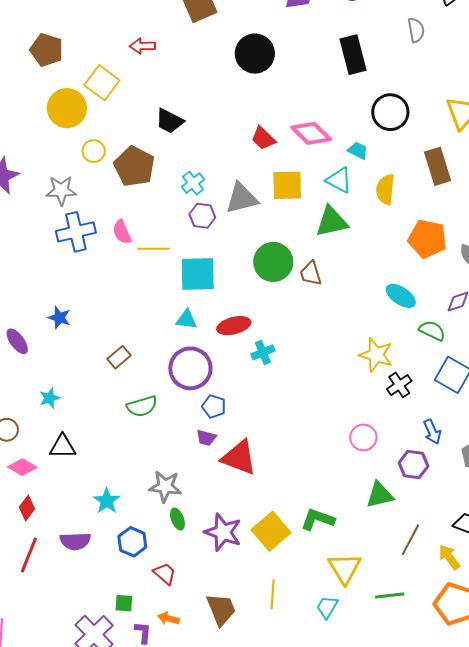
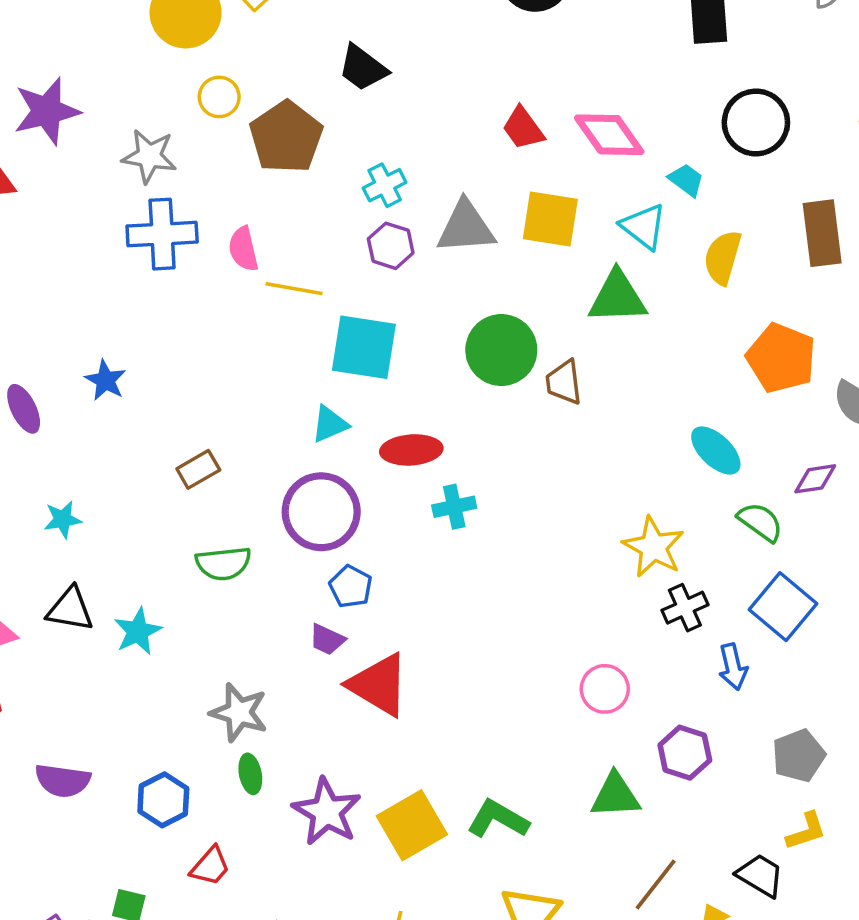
cyan triangle: (186, 319) -> (330, 424), turned -40
blue arrow: (432, 432) -> (733, 667), moved
cyan star: (107, 501) -> (138, 631), moved
red trapezoid: (165, 574) -> (210, 866), turned 80

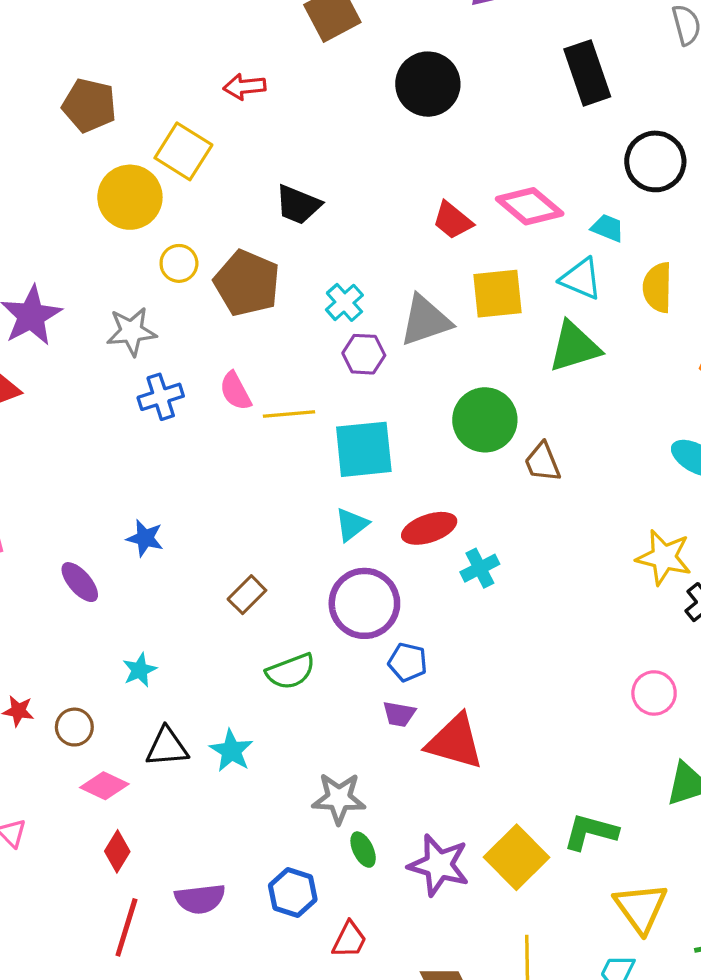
blue cross: (162, 234) -> (161, 397), size x0.7
brown trapezoid: (564, 382) -> (542, 462), moved

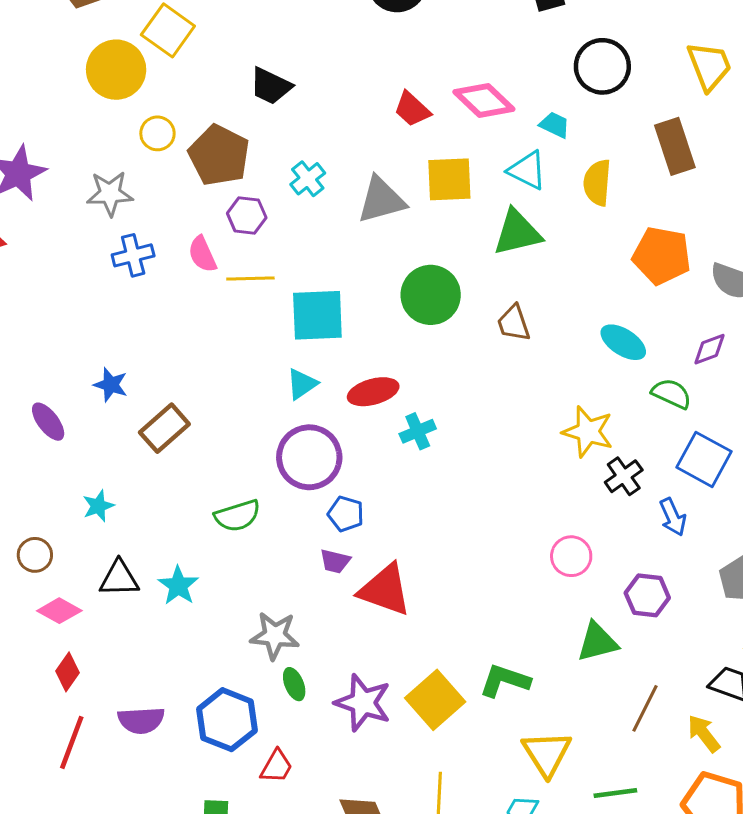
purple hexagon: (364, 354) -> (247, 215), moved
brown trapezoid: (542, 462) -> (514, 323), moved
brown rectangle: (247, 595) -> (164, 428), moved, size x1.4
blue hexagon: (293, 892) -> (227, 720), size x1.4

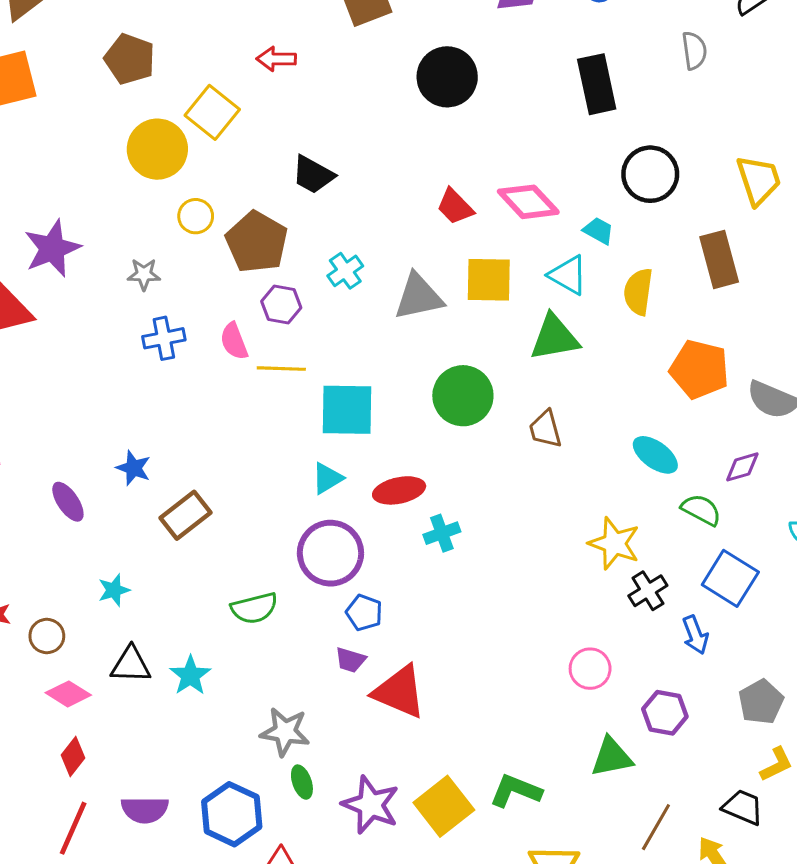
gray star: (110, 193) -> (144, 274), size x0.7

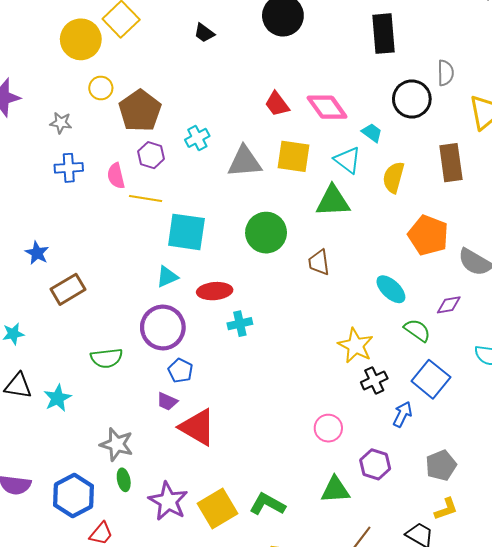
gray semicircle: (694, 50) -> (446, 73), moved
black trapezoid: (313, 175) -> (204, 33), moved, size x0.7
blue arrow: (695, 635) -> (402, 414), turned -140

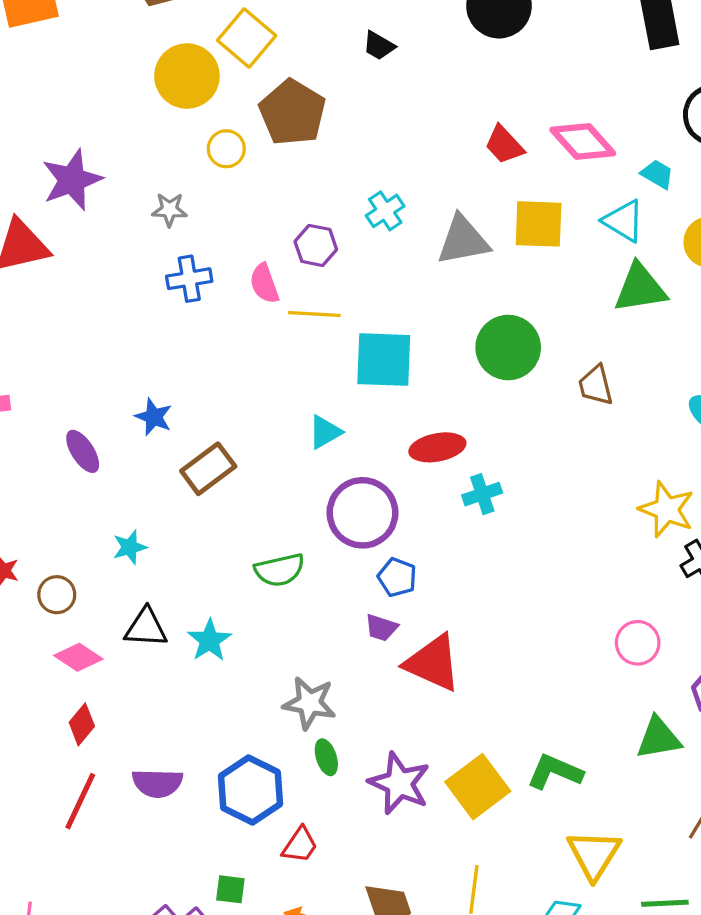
brown pentagon: (140, 111) -> (292, 113), moved
green triangle: (333, 201) -> (640, 288), moved
cyan triangle: (167, 277) -> (325, 432), moved

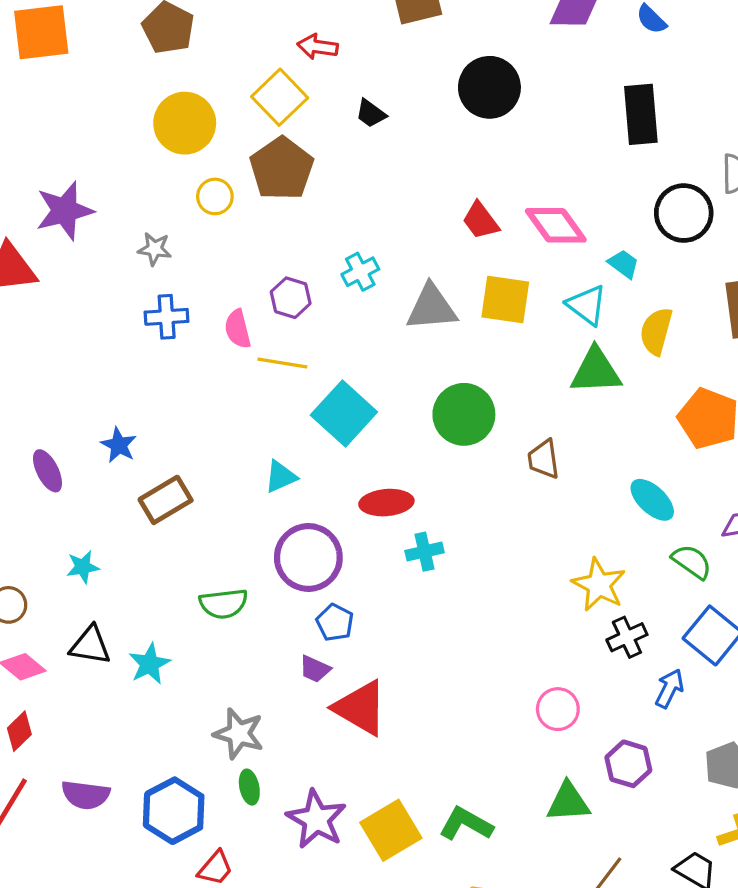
yellow square: (247, 38) -> (280, 97), moved
cyan square: (384, 360) -> (344, 413), turned 34

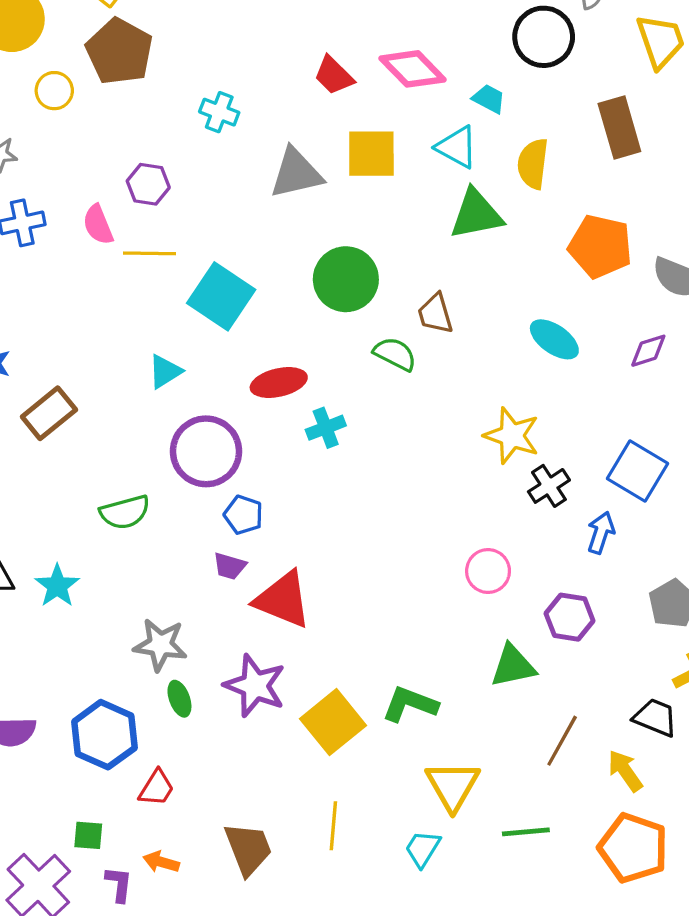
cyan cross: (360, 272) -> (219, 112), moved, turned -33
green semicircle: (692, 562) -> (395, 354), moved
purple star: (316, 819) -> (255, 686), moved

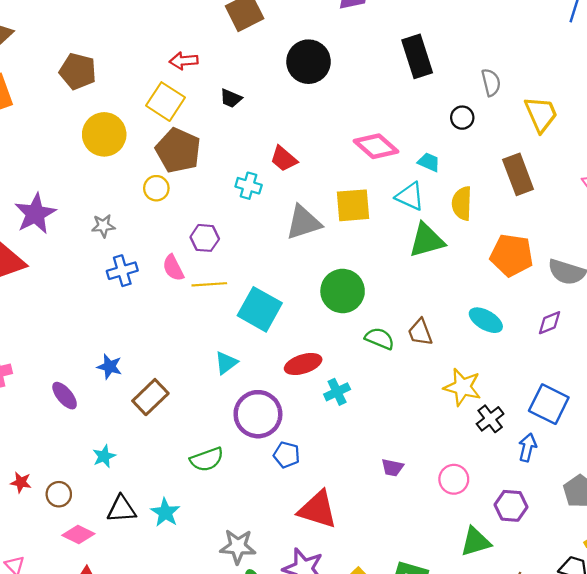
black circle: (544, 37) -> (462, 118), size x0.6
red trapezoid: (334, 75) -> (284, 159), moved
yellow circle: (54, 91) -> (156, 188), moved
brown trapezoid: (435, 314) -> (420, 332), moved
purple trapezoid: (230, 566) -> (392, 468), moved

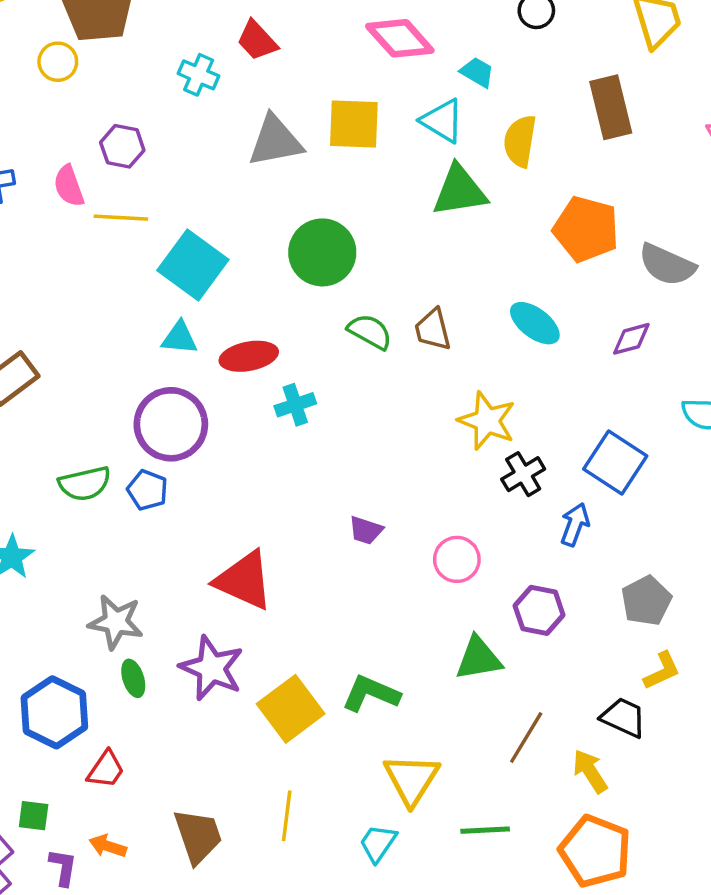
cyan triangle: (226, 363) -> (179, 338), moved, turned 35
blue pentagon: (287, 455) -> (147, 490), moved

